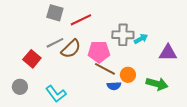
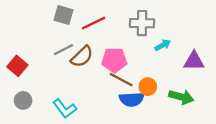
gray cross: (123, 35) -> (142, 23), moved
red square: (32, 59) -> (17, 66), moved
blue semicircle: (114, 86) -> (132, 99), size x1.5

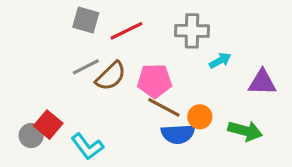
red square: (17, 66) -> (48, 125), moved

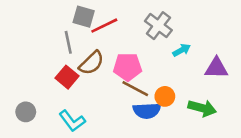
gray square: (86, 20) -> (84, 17), moved
gray cross: (192, 31) -> (158, 26), turned 36
gray line: (86, 67) -> (68, 42), moved, turned -75
red square: (48, 125) -> (67, 77), moved

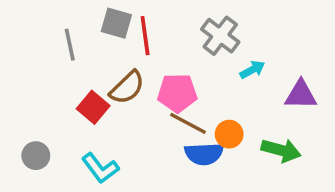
red line: (104, 26) -> (145, 36), turned -72
gray line: (68, 42) -> (70, 45), moved

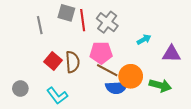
gray cross: (220, 36) -> (107, 22), moved
brown semicircle: (127, 88) -> (72, 62), moved, turned -50
orange circle: (229, 134) -> (131, 76), size x1.5

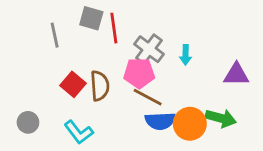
gray cross: (107, 22) -> (149, 49), moved
cyan arrow: (144, 39) -> (186, 55), moved, turned 120
orange circle: (131, 76) -> (190, 124), moved

